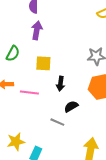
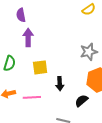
black semicircle: (71, 107) -> (81, 101), moved

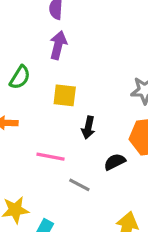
pink line: (32, 97) -> (50, 157), moved

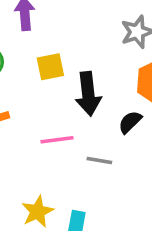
black arrow: (88, 128) -> (88, 94), size x1.6

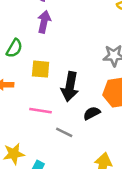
yellow square: (50, 67) -> (41, 69), moved

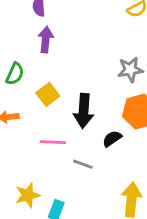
yellow square: (41, 69) -> (48, 94), turned -36

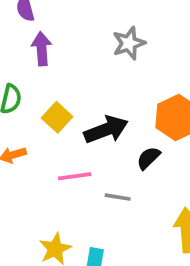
gray star: (130, 70) -> (129, 43), moved
black arrow: (84, 111) -> (106, 130), turned -104

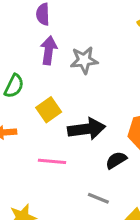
gray star: (129, 43) -> (84, 60), moved
gray line: (118, 197) -> (98, 198), moved

